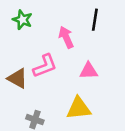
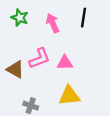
pink arrow: (66, 37) -> (53, 23), moved
pink triangle: (89, 71) -> (65, 63), moved

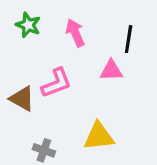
black line: (84, 18) -> (129, 39), moved
pink triangle: (65, 63) -> (111, 70), moved

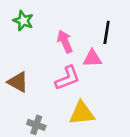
pink arrow: (75, 33) -> (65, 42), moved
pink L-shape: (56, 83) -> (67, 78), moved

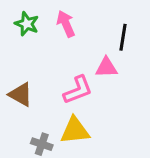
pink arrow: (65, 42) -> (66, 24), moved
yellow triangle: (82, 113) -> (75, 131), moved

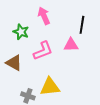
green star: (27, 24) -> (21, 32), moved
pink L-shape: (78, 90) -> (43, 51), moved

